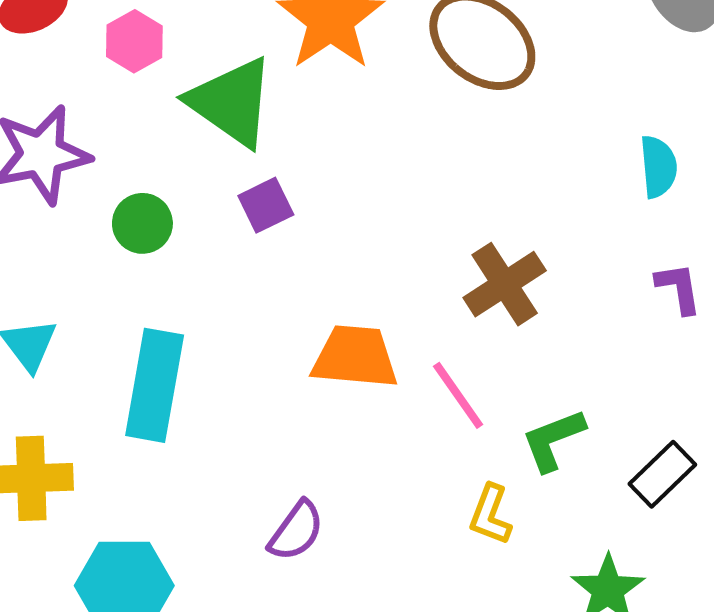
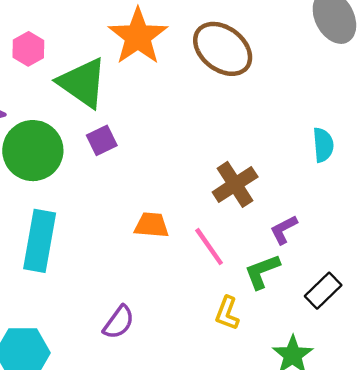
cyan semicircle: (658, 167) -> (323, 145), moved
green circle: (142, 223) -> (33, 151), size x1.8
purple L-shape: (679, 288) -> (284, 230), moved, turned -108
orange trapezoid: (355, 357) -> (151, 225), size x0.7

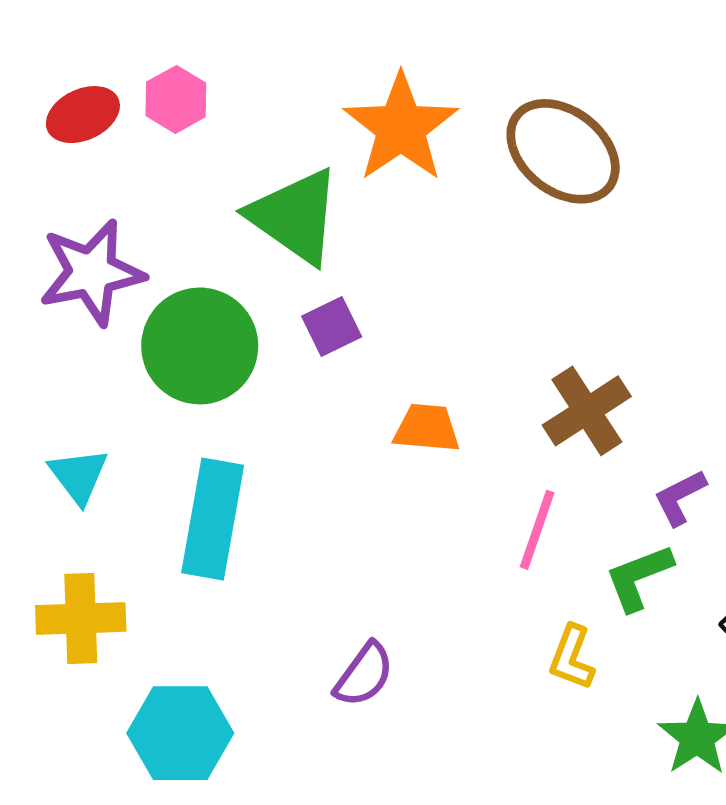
pink hexagon: (28, 49) -> (176, 99), moved
orange trapezoid: (151, 225) -> (427, 428), moved
pink line: (209, 247) -> (537, 530), turned 54

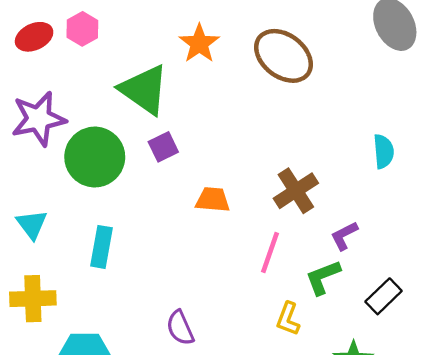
orange star: (401, 128) -> (199, 44), size x0.7
cyan rectangle: (213, 519) -> (101, 247), size x0.7
purple semicircle: (364, 675) -> (180, 328), turned 120

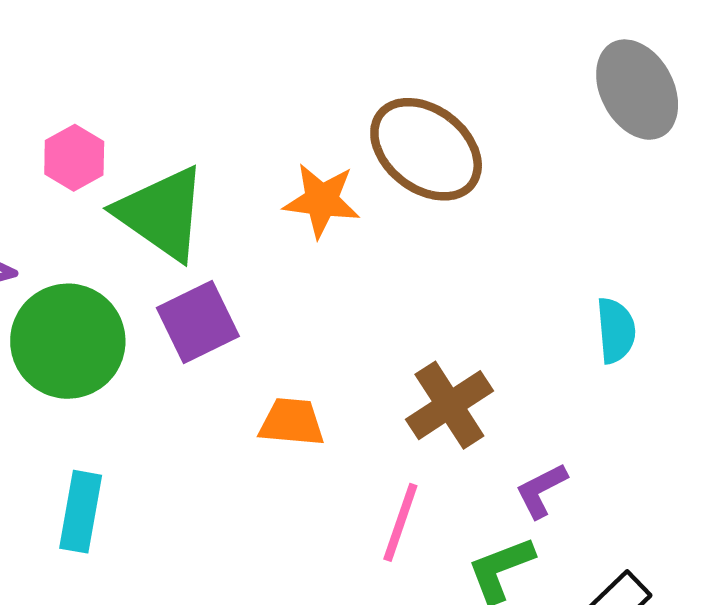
pink hexagon: (82, 29) -> (74, 158), moved
orange star: (199, 44) -> (322, 200), moved, turned -30
purple square: (163, 147) -> (198, 322), size x1.4

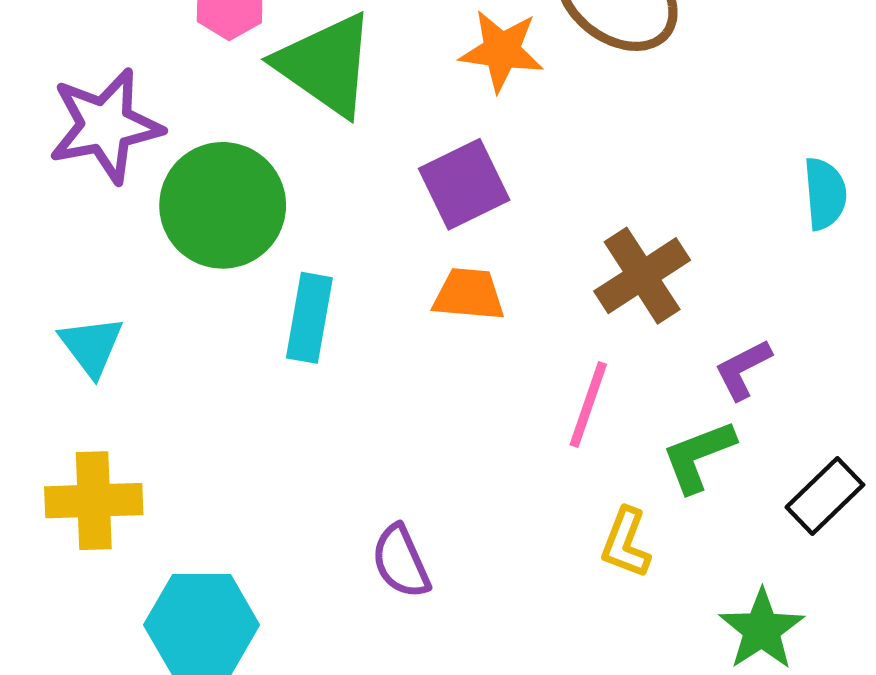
purple square: (198, 322) -> (464, 184), moved
cyan rectangle: (81, 512) -> (309, 318), moved

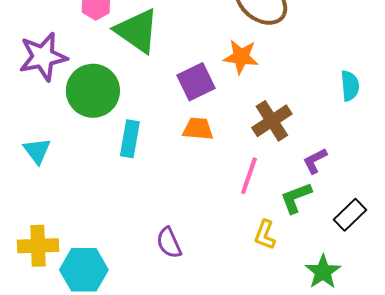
orange star: (502, 51) -> (241, 57), moved
yellow cross: (94, 501) -> (38, 246), moved

